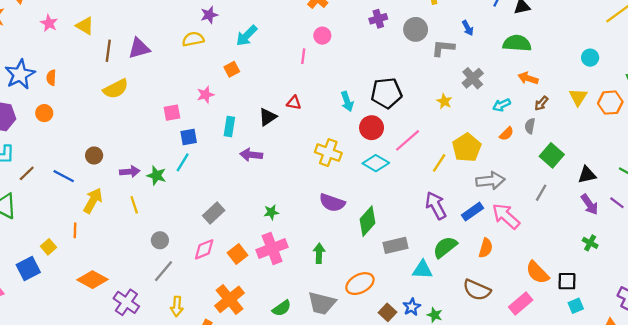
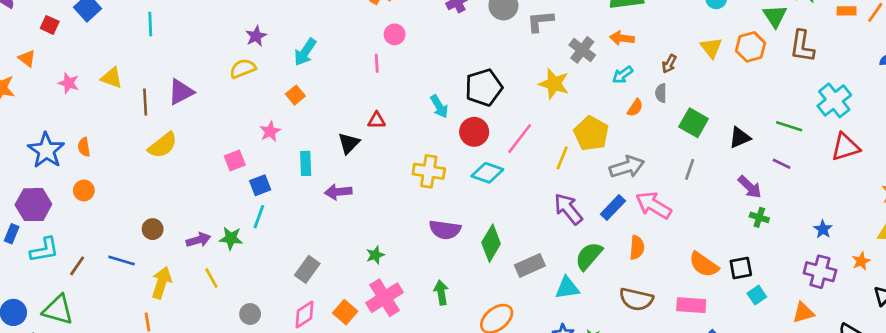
orange arrow: (528, 78) -> (622, 38), moved
yellow star: (444, 101) -> (554, 84), size x1.6
purple arrow: (590, 204) -> (750, 187), moved
pink rectangle: (521, 304) -> (691, 305), turned 55

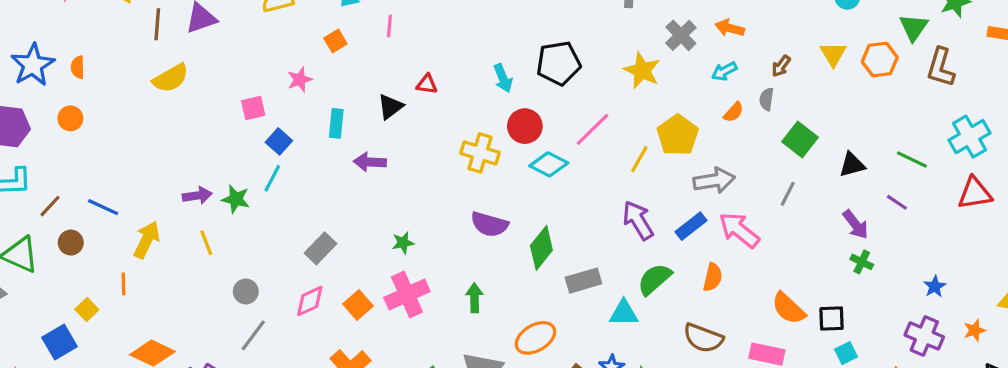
pink line: (377, 63) -> (389, 26), moved
red circle: (474, 132) -> (525, 126), moved
blue square: (260, 185) -> (279, 141), turned -35
brown circle: (153, 229) -> (71, 243), moved

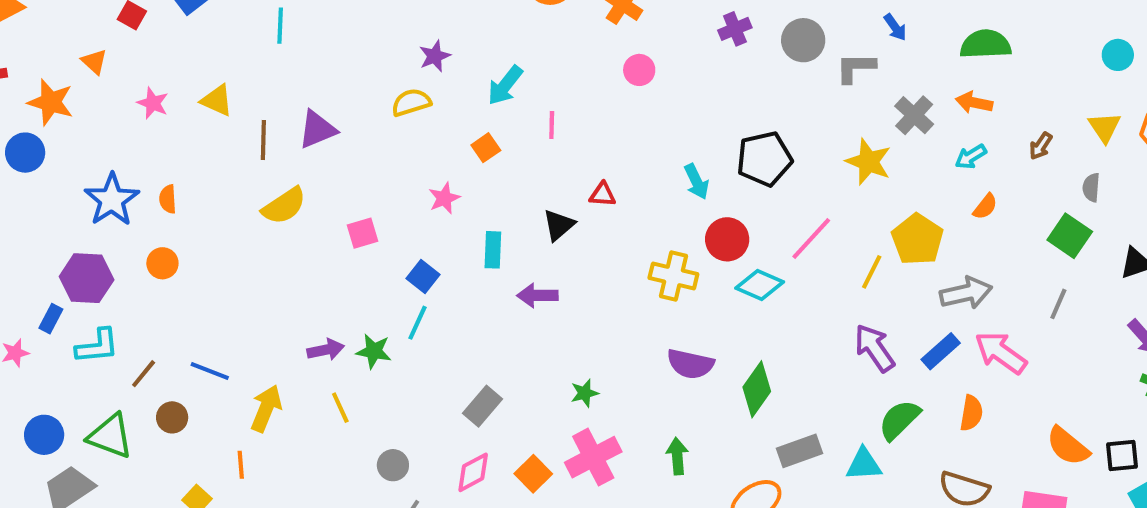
gray semicircle: (766, 99) -> (1091, 187), moved
pink square: (253, 108) -> (362, 233), moved
gray rectangle: (583, 281) -> (799, 451), moved

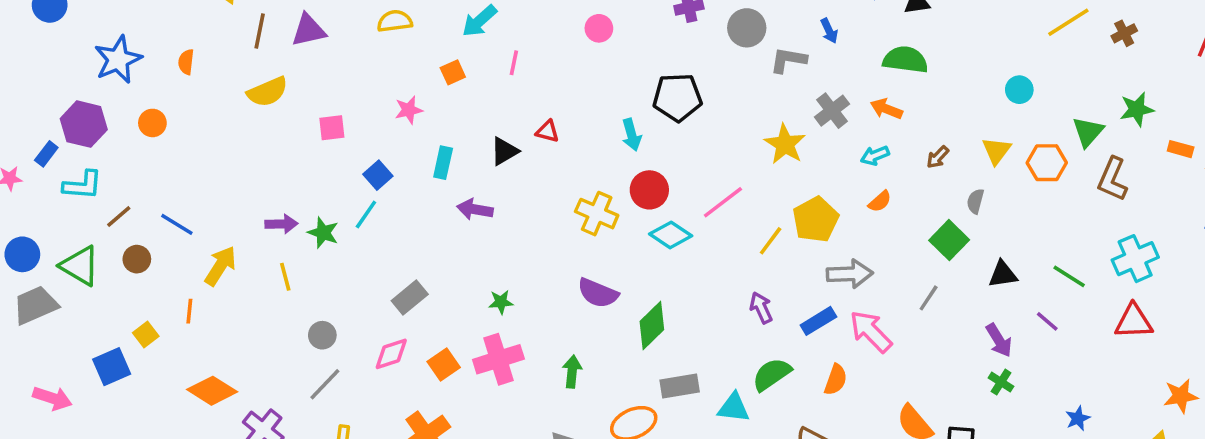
black pentagon: (764, 159) -> (677, 97), moved
orange semicircle: (168, 199) -> (186, 62), moved
purple arrow: (875, 348) -> (761, 308), size x0.7

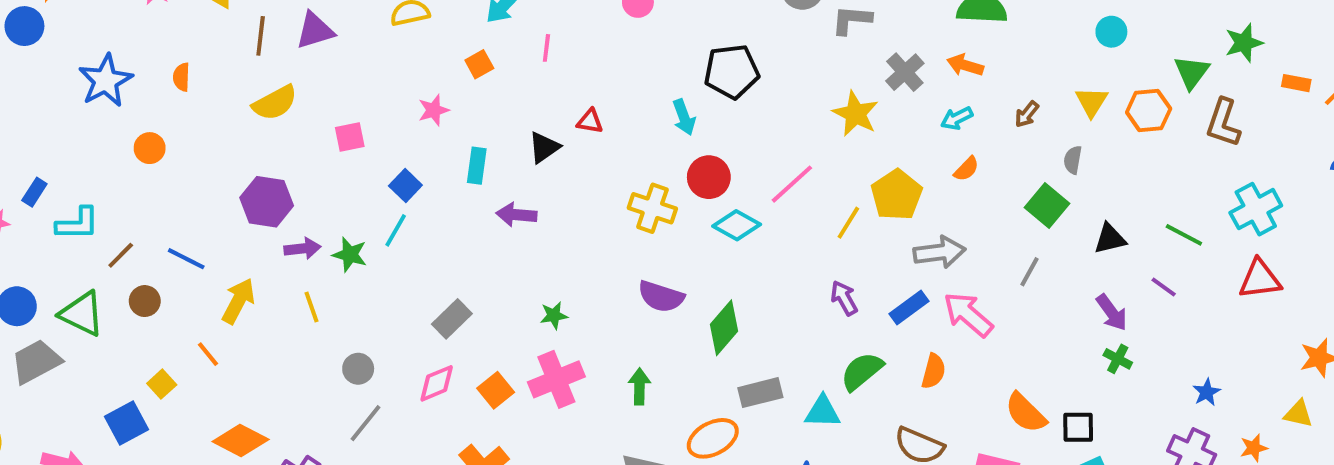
purple hexagon: (84, 124) -> (267, 202), moved
orange line: (189, 311) -> (208, 354), turned -40

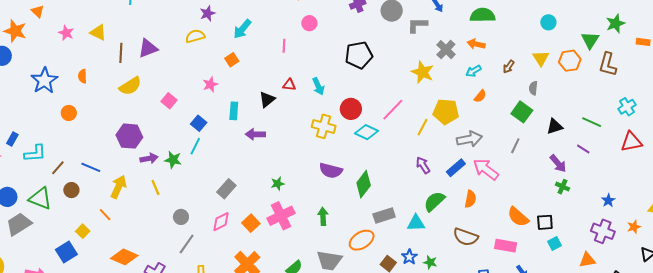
pink line: (546, 48) -> (284, 46), moved
cyan arrow: (684, 117) -> (318, 86), moved
pink square: (350, 137) -> (169, 101), turned -35
yellow pentagon: (897, 195) -> (446, 112), turned -30
cyan cross: (1256, 209) -> (627, 107), size x0.7

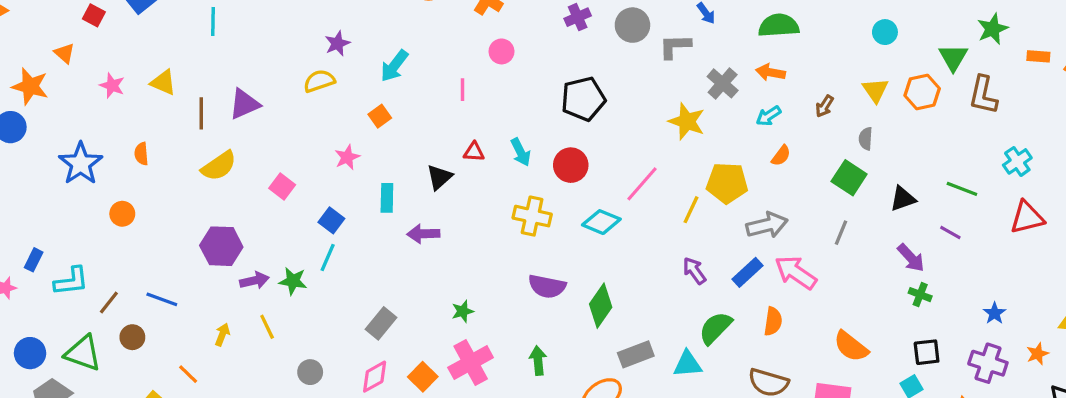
red circle: (351, 109) -> (571, 165), moved
yellow arrow: (118, 187) -> (222, 335), moved, size x0.6
black square: (545, 222) -> (927, 352), moved

